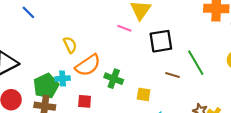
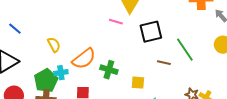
blue line: (28, 12) -> (15, 29), moved
yellow semicircle: (70, 45) -> (54, 45), moved

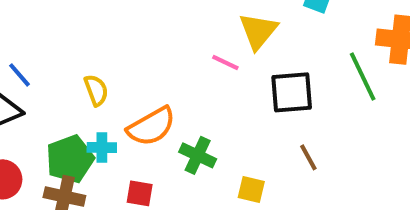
blue line: (15, 29) -> (20, 75), moved
green line: (185, 50) -> (363, 77), moved
brown line: (164, 63) -> (308, 157), turned 40

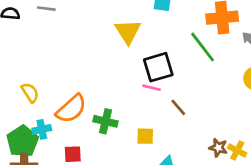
pink line: (225, 63) -> (152, 88), moved

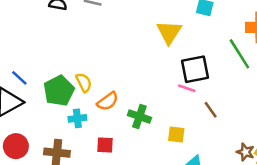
yellow semicircle: (30, 93) -> (84, 82), moved
orange semicircle: (71, 109) -> (108, 101), size x0.7
green pentagon: (22, 141) -> (59, 91), moved

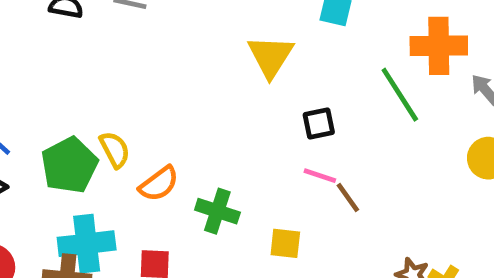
black square: (195, 69) -> (319, 124), size x0.6
pink line: (187, 88) -> (320, 176), moved
cyan cross: (77, 118) -> (87, 244), moved, size x1.6

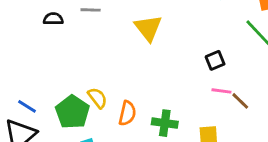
yellow triangle: (271, 56) -> (148, 28), moved
orange semicircle: (159, 184) -> (127, 113), turned -30

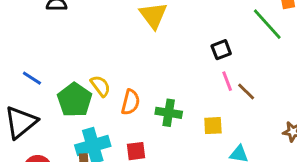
pink line: (221, 91) -> (227, 81), turned 60
blue line: (27, 106) -> (32, 78), moved

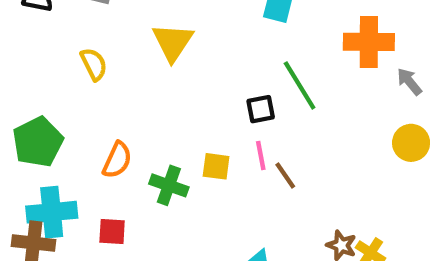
green line: (267, 24) -> (300, 85), moved
yellow semicircle: (100, 86) -> (94, 64), moved
yellow square: (213, 126) -> (216, 166), moved

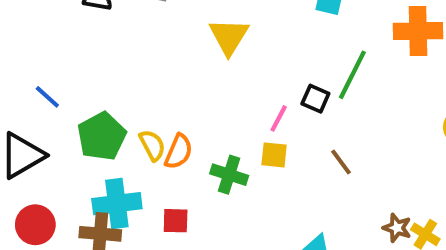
yellow semicircle: (94, 64) -> (152, 145), moved
green line: (300, 85) -> (352, 75), turned 60
black square: (261, 109) -> (315, 99), turned 36
pink line: (261, 156) -> (279, 118), moved, turned 40

